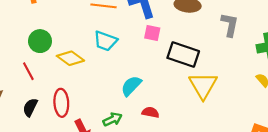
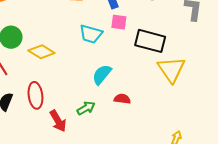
cyan trapezoid: (105, 41) -> (91, 34), moved

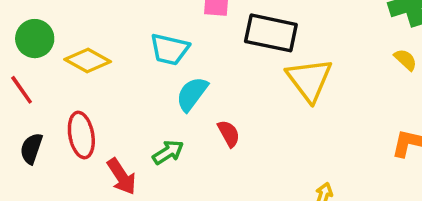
cyan trapezoid: (91, 34) -> (169, 49), moved
red semicircle: (122, 99) -> (229, 134), turned 56

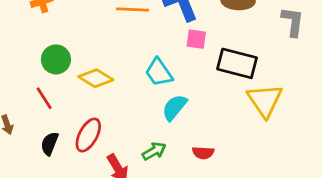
cyan trapezoid: (169, 49) -> (159, 72), turned 40
red semicircle: (229, 134) -> (203, 153), moved, turned 120
red ellipse: (81, 135) -> (88, 135), turned 36

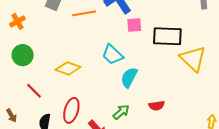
green circle: (56, 59) -> (23, 55), moved

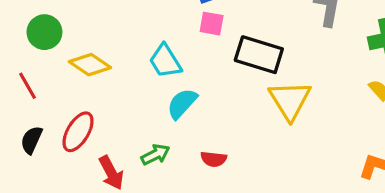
green circle: (23, 55) -> (44, 32), moved

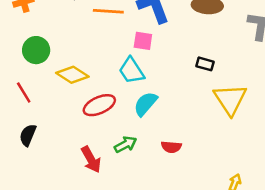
pink square: (212, 24) -> (143, 41), moved
black rectangle: (259, 55) -> (205, 64), size x0.5
red ellipse: (78, 132) -> (99, 105), moved, turned 36

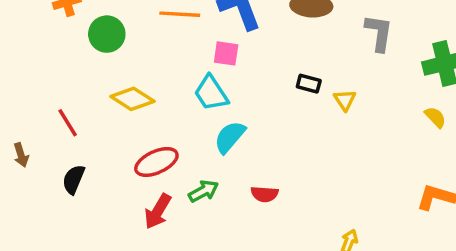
green circle: (36, 50) -> (107, 34), moved
yellow triangle: (230, 99) -> (345, 100), moved, size x0.5
red ellipse: (99, 105) -> (156, 162), moved
red arrow: (91, 159) -> (158, 211), turned 60

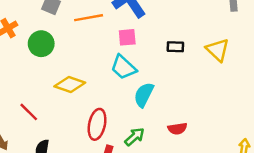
black rectangle: (309, 84) -> (175, 47), moved
yellow triangle: (345, 100) -> (218, 50), size x1.5
red ellipse: (156, 162) -> (97, 124), turned -40

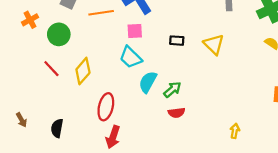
yellow diamond: (70, 84) -> (83, 71), turned -70
red line: (29, 112) -> (51, 69), moved
green arrow: (135, 137) -> (172, 90), moved

